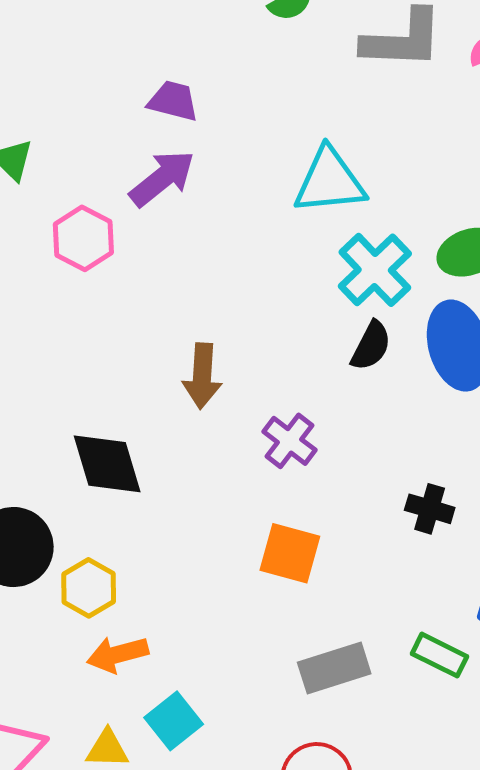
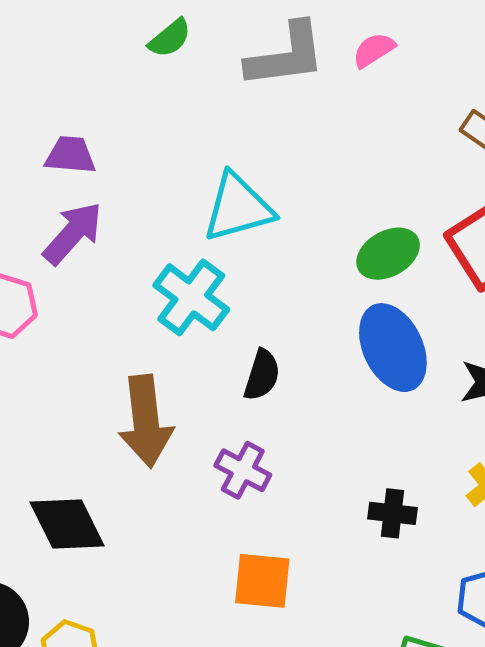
cyan cross: (375, 270) -> (191, 297), moved
black semicircle: (371, 346) -> (262, 375), moved
brown arrow: (202, 376) -> (146, 421), size x1.4

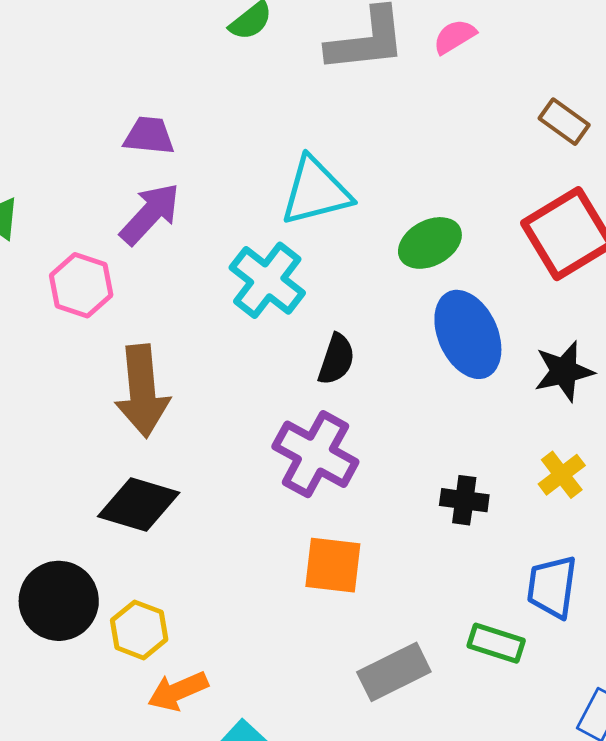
green ellipse: (388, 254) -> (430, 243), moved
brown arrow: (146, 421) -> (142, 391), moved
purple cross: (243, 470) -> (315, 454), size x1.5
black diamond: (67, 524) -> (139, 505), turned -48

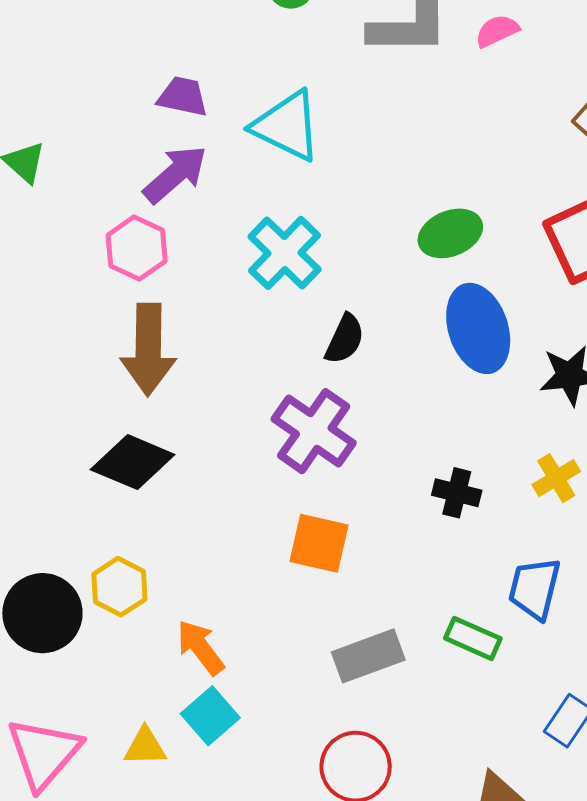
cyan triangle: (316, 191) -> (287, 126), moved, turned 34
pink hexagon: (81, 285) -> (137, 248), moved
black circle: (59, 601) -> (42, 613), moved
orange arrow: (178, 691) -> (200, 647), moved, turned 70

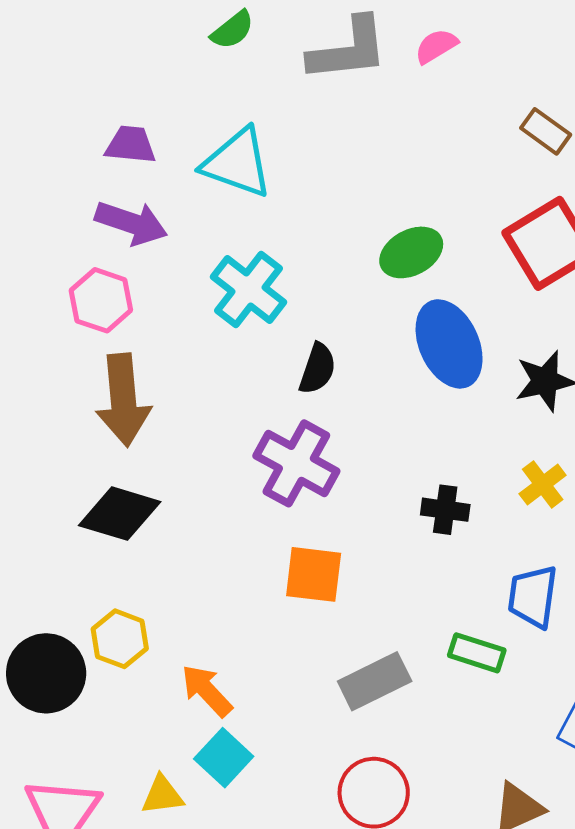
purple arrow: (175, 174) -> (131, 223), turned 66

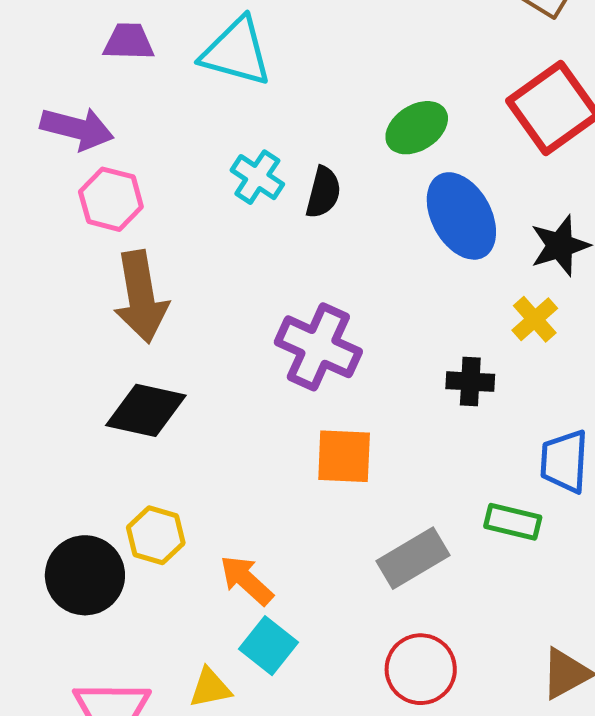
purple arrow: (131, 223) -> (77, 128), moved
cyan cross: (249, 289) -> (257, 177), size x0.7
black semicircle: (317, 369) -> (323, 192), moved
yellow cross: (543, 484) -> (535, 319), moved

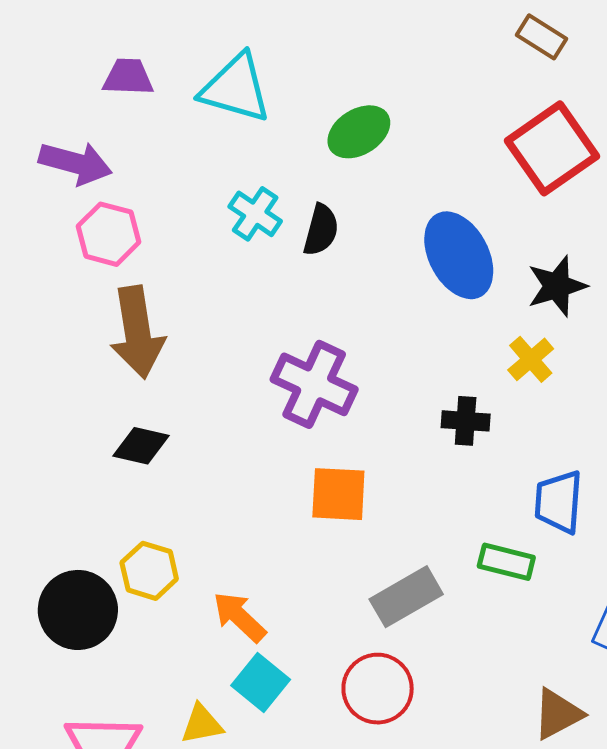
green ellipse: (417, 128) -> (359, 132), moved
black diamond: (146, 410) -> (141, 446), size x0.7
red circle: (421, 669) -> (378, 689), moved

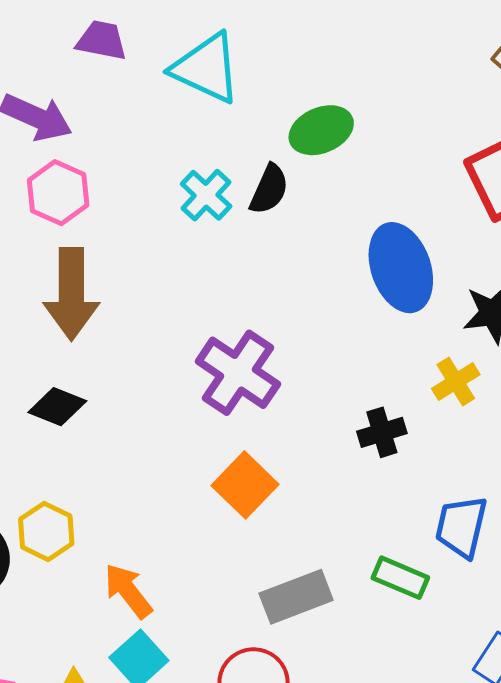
black semicircle: (321, 230) -> (269, 189), moved
black cross: (466, 421) -> (382, 432), turned -30
orange square: (338, 494) -> (245, 485), turned 32

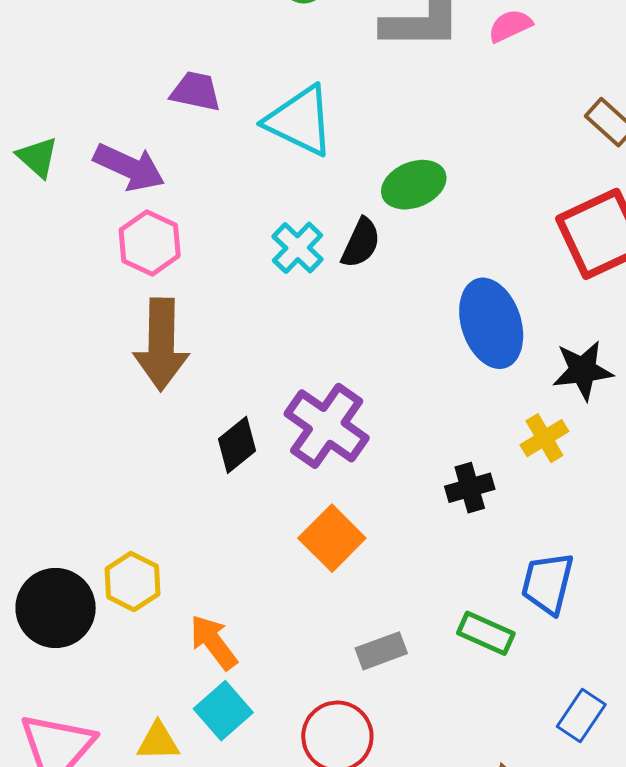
black diamond: (57, 407) -> (237, 445), moved, turned -62
gray rectangle: (296, 597) -> (381, 651), size x0.7

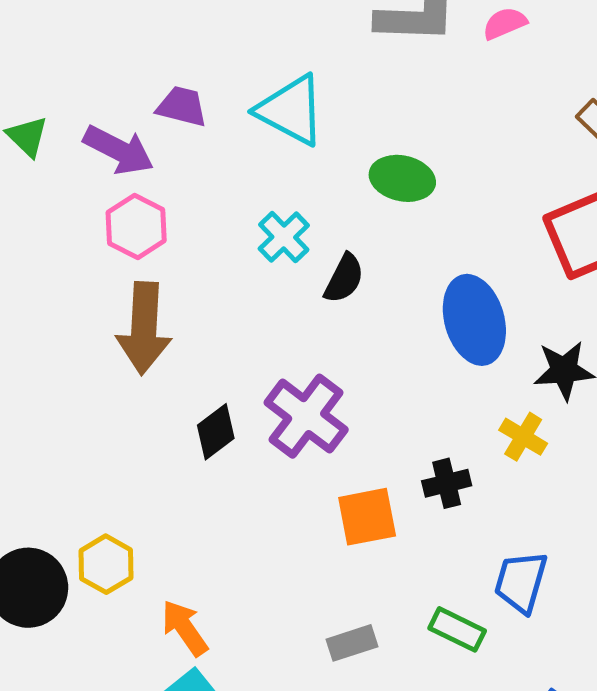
purple trapezoid: (196, 91) -> (182, 106), moved
green ellipse: (414, 185) -> (402, 178), turned 32
black semicircle: (361, 243) -> (344, 278), moved
yellow cross: (544, 438) -> (523, 437), turned -30
orange square: (332, 538) -> (367, 517), moved, turned 32

